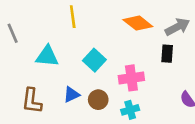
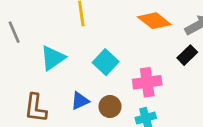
black rectangle: (167, 54) -> (187, 55), turned 42
cyan triangle: (47, 56) -> (53, 58), turned -40

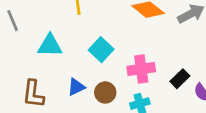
black rectangle: (187, 55) -> (180, 79), moved
cyan triangle: (53, 58) -> (50, 45), turned 36

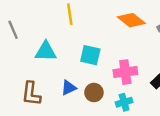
cyan square: (101, 50) -> (90, 55), turned -30

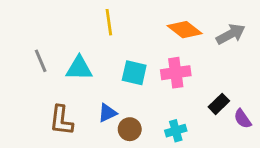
gray line: (13, 30) -> (41, 61), moved
pink cross: (125, 72) -> (176, 73), moved
brown circle: (94, 93) -> (130, 129), moved

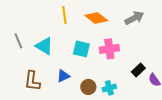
orange diamond: (185, 30) -> (96, 18), moved
gray arrow: (231, 34) -> (134, 18), moved
cyan triangle: (79, 68) -> (44, 46), turned 30
brown circle: (130, 129) -> (88, 87), moved

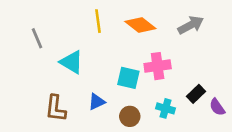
gray line: (18, 41) -> (37, 38), moved
cyan square: (81, 49) -> (128, 78), moved
cyan cross: (109, 88) -> (166, 108), moved, turned 32

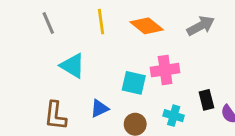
gray line: (37, 38) -> (48, 23), moved
black rectangle: (196, 94) -> (206, 100), turned -60

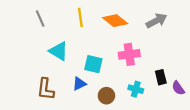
cyan square: (134, 83) -> (93, 64), moved

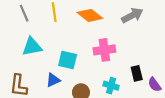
gray line: (40, 18) -> (24, 13), moved
cyan triangle: (59, 51) -> (32, 47), turned -42

